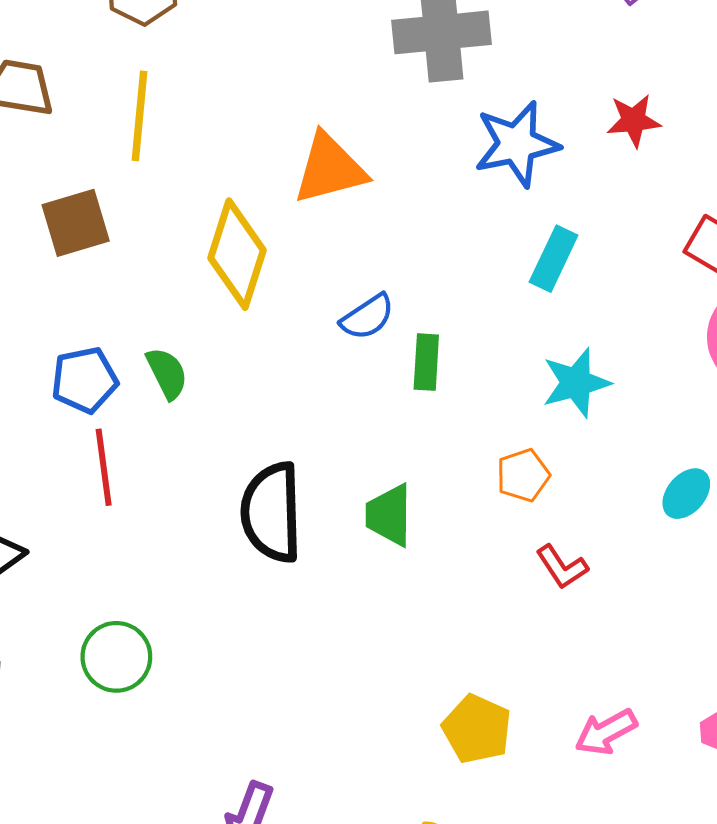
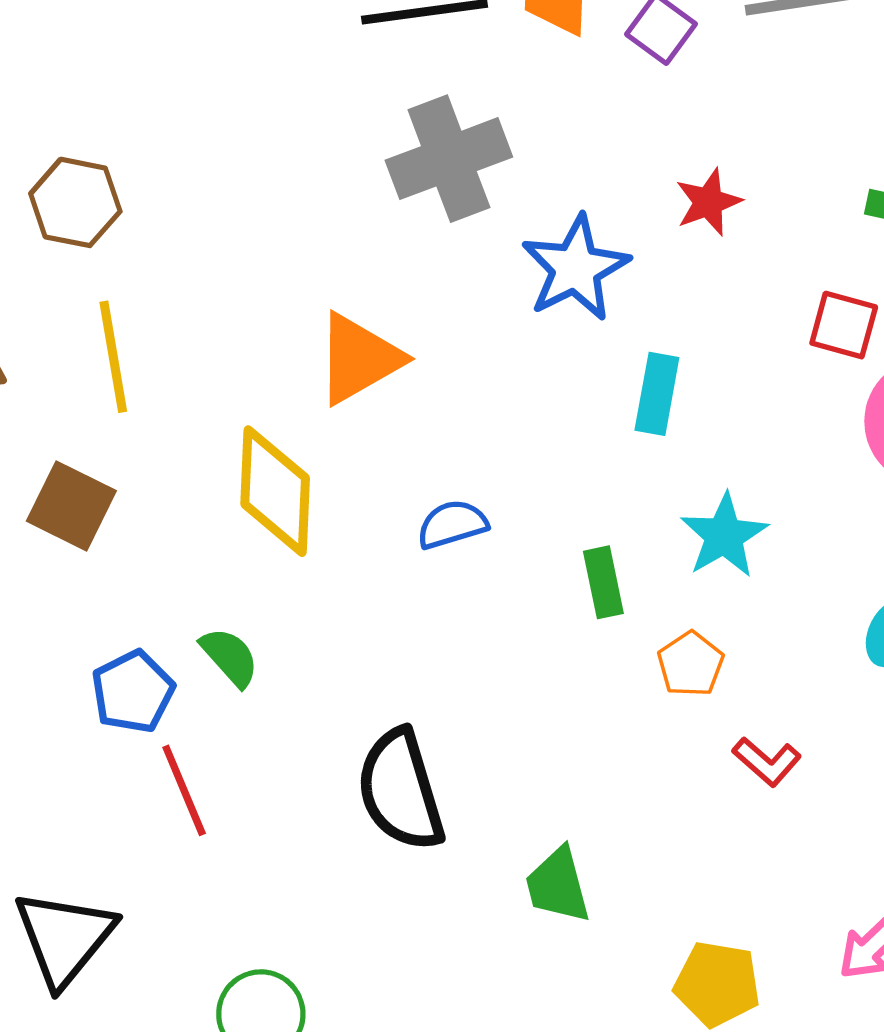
brown square: (76, 223) -> (71, 506), turned -32
blue semicircle: (367, 317) -> (452, 524), turned -148
green rectangle: (426, 362) -> (603, 582), moved
green trapezoid: (389, 515) -> (558, 885), moved

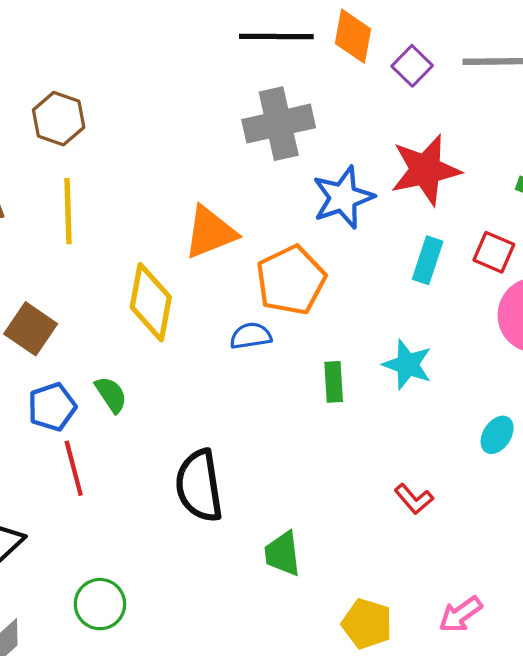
red star: (708, 202) -> (425, 170), size x1.8
cyan rectangle: (657, 394) -> (428, 260), moved
brown square: (71, 506) -> (31, 329), moved
cyan star: (724, 536) -> (407, 365), turned -30
orange pentagon: (690, 664) -> (291, 280), moved, size x1.8

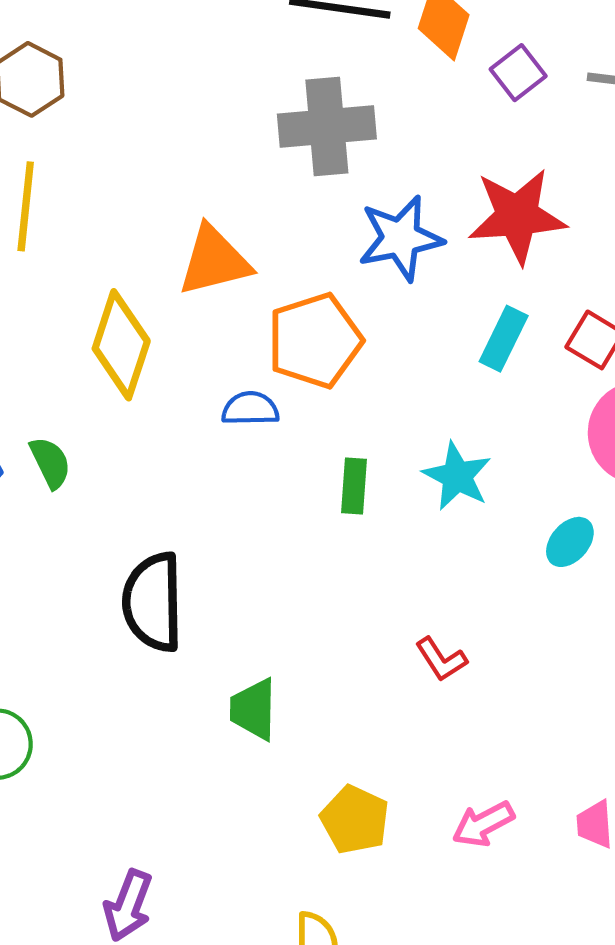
cyan ellipse: (497, 435) -> (570, 542), moved

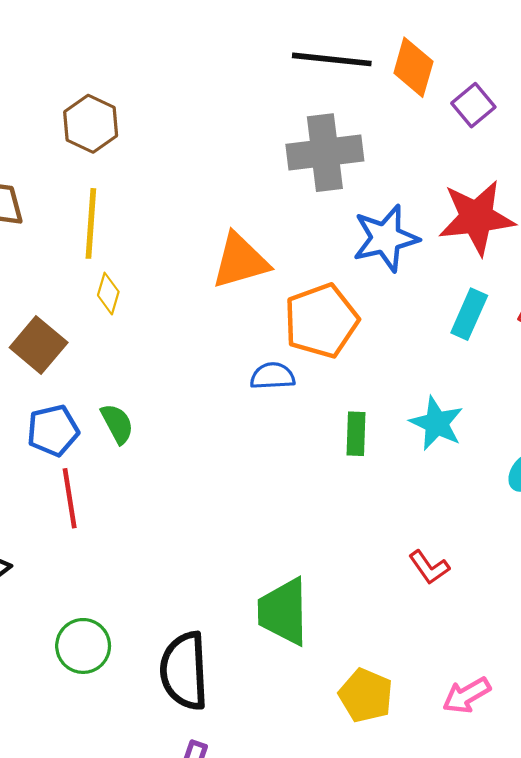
yellow diamond: (121, 345) -> (108, 294), moved, size x0.5
black semicircle: (153, 602) -> (184, 671), moved
green trapezoid: (253, 709) -> (283, 612), size x1.4

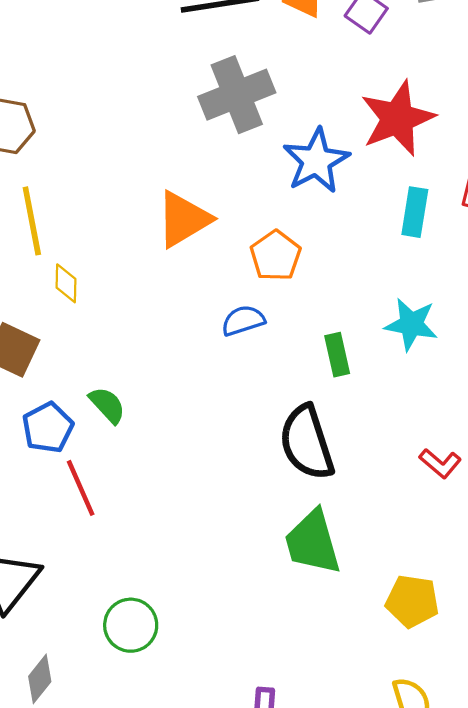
orange pentagon: (321, 321) -> (276, 256), size x0.7
black semicircle: (184, 671) -> (307, 442), moved

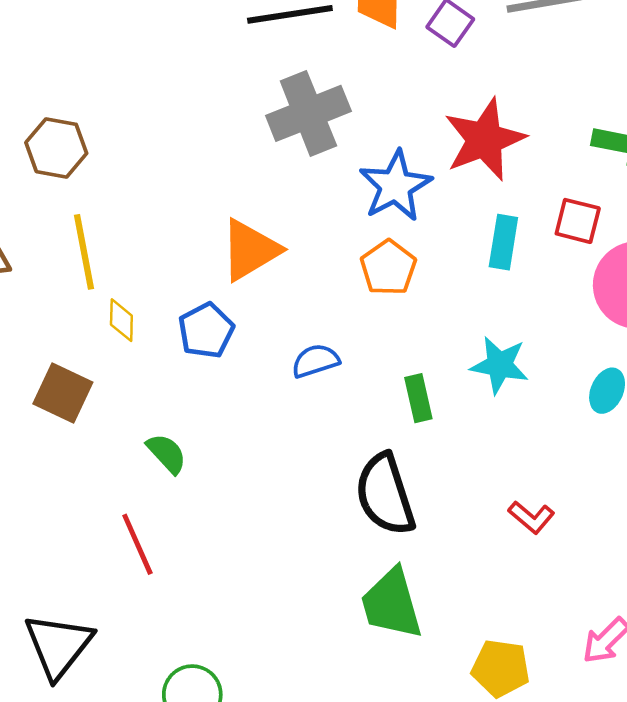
orange pentagon: (276, 256) -> (388, 268), moved
blue pentagon: (48, 428) -> (206, 331), moved

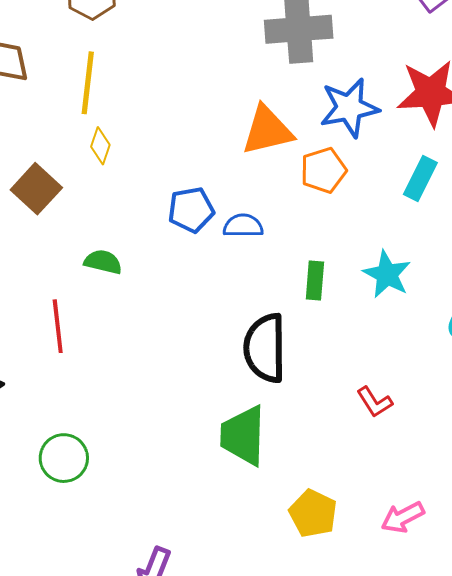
orange triangle: (250, 250) -> (267, 130), moved
blue pentagon: (206, 331) -> (191, 210), moved
green semicircle: (167, 453) -> (103, 262), turned -51

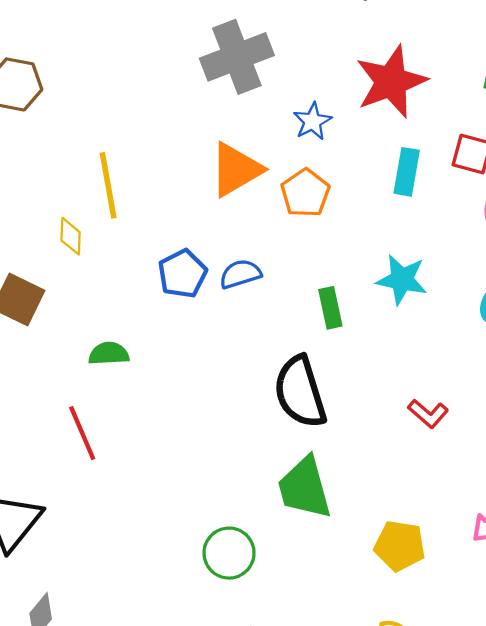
yellow line: (88, 83) -> (108, 185), moved
blue star: (349, 108) -> (312, 121), size x0.6
green circle: (64, 458) -> (229, 553), moved

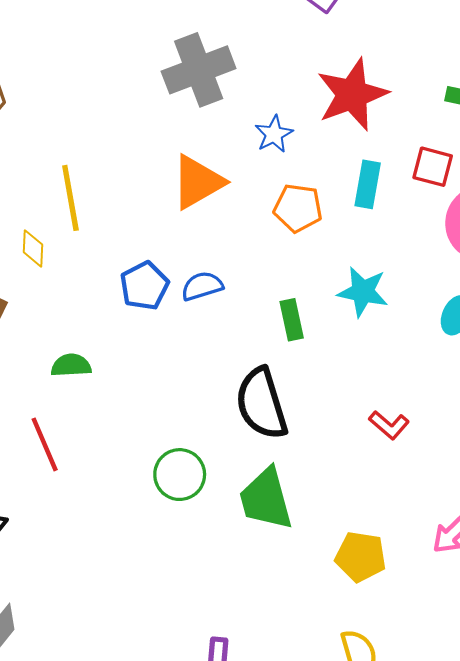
orange pentagon: (305, 193) -> (298, 208), moved, turned -30
green circle: (229, 553) -> (180, 475), moved

